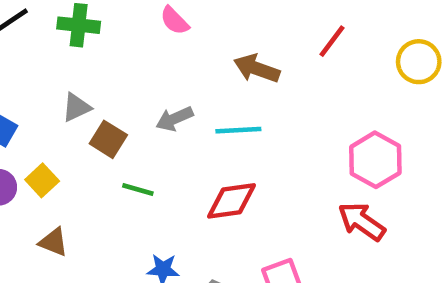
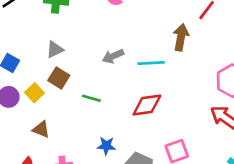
brown arrow: (257, 69) -> (181, 37), moved, turned 80
brown square: (108, 139) -> (59, 78), moved

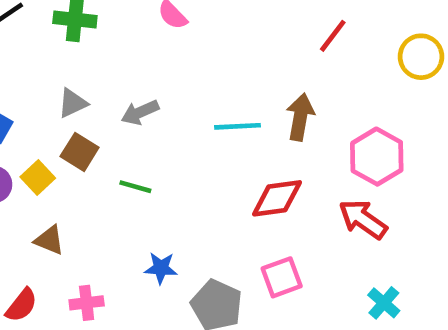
brown arrow: (181, 37) -> (300, 117), moved
gray arrow: (113, 56) -> (140, 112), moved
red diamond: (147, 105) -> (277, 198), moved

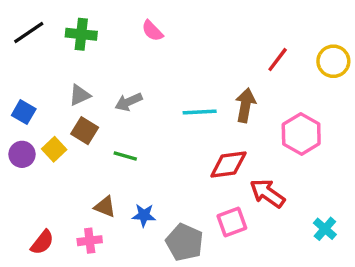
red line: (333, 36) -> (278, 60), moved
red arrow: (363, 219) -> (267, 193), moved
brown triangle: (49, 240) -> (105, 207), moved
cyan cross: (384, 303) -> (325, 229), moved

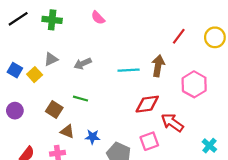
brown square: (85, 131) -> (54, 110), moved
yellow square: (54, 149) -> (35, 75), moved
purple circle: (22, 154) -> (15, 111), moved

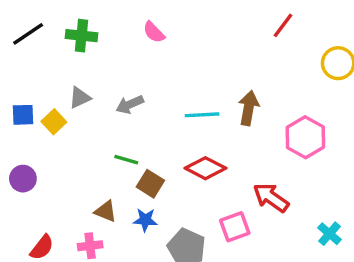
red line: (179, 36) -> (283, 25), moved
blue square: (15, 70) -> (23, 115), turned -32
red diamond: (147, 104) -> (205, 168), moved, turned 35
brown square: (54, 110) -> (150, 184), moved

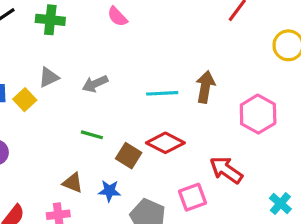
brown square: (150, 184) -> (129, 156), moved

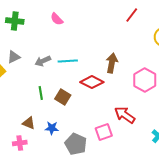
cyan line: (162, 93) -> (68, 61), moved
green line: (92, 135) -> (41, 93), turned 64
red diamond: (165, 143) -> (92, 82), moved
brown square: (129, 156) -> (63, 97), moved

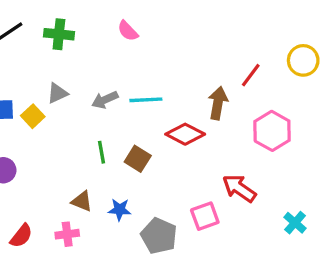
red line: (132, 15) -> (251, 75), moved

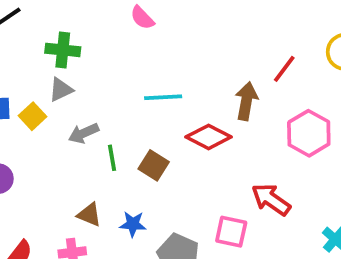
green cross: (59, 34) -> (63, 50), moved
gray arrow: (105, 100) -> (84, 133), moved
pink square: (205, 216) -> (231, 232), turned 32

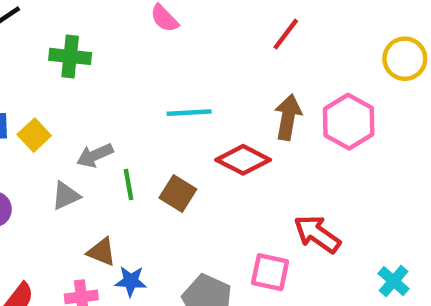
red line: (284, 69) -> (286, 34), moved
gray triangle: (61, 90) -> (66, 196), moved
pink hexagon: (309, 133) -> (349, 122), moved
blue star: (133, 224) -> (131, 281), moved

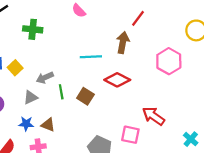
brown arrow: (288, 117) -> (123, 42), moved
blue star: (131, 281) -> (26, 124), moved

